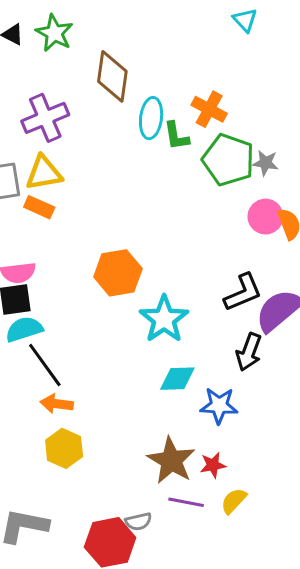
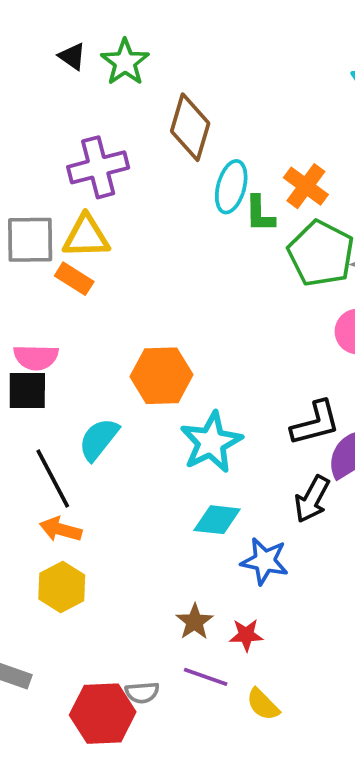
cyan semicircle: (24, 329) -> (99, 439), moved, turned -42
brown star: (171, 461) -> (195, 622), size x0.6
yellow semicircle: (234, 501) -> (263, 704), moved, turned -96

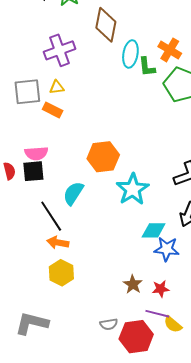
yellow triangle: (86, 236) -> (57, 87), size x0.6
cyan diamond: (217, 520) -> (154, 230), moved
purple line: (206, 677) -> (157, 314), moved
red hexagon: (103, 714) -> (136, 337), moved

